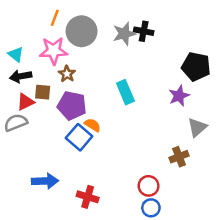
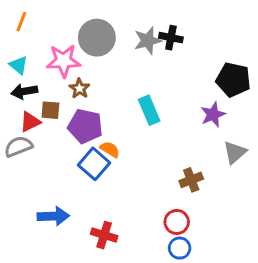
orange line: (55, 18) -> (21, 22), moved
brown cross: (179, 157) -> (191, 180), moved

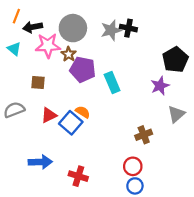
black pentagon: (233, 80) -> (175, 60), turned 30
brown star: (79, 88) -> (69, 54), moved
black arrow: (24, 91) -> (33, 27), moved
red triangle: (30, 122) -> (49, 115), moved
purple pentagon: (85, 126) -> (83, 69), moved

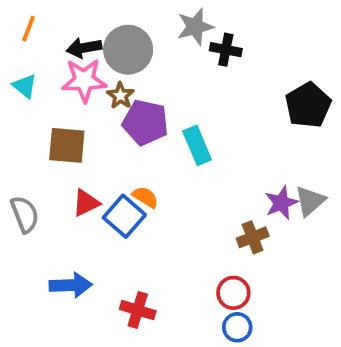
black arrow: (33, 27) -> (84, 48), moved
gray star: (111, 30) -> (195, 27), moved
brown square: (38, 83) -> (67, 145), size x1.5
purple star: (160, 86) -> (281, 203), moved
gray semicircle: (14, 110) -> (25, 214), moved, turned 90

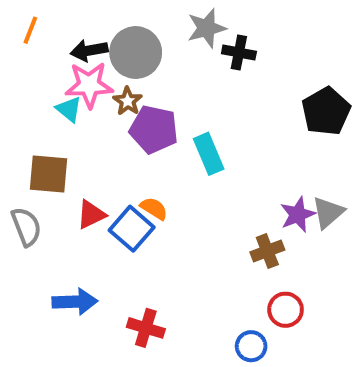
cyan triangle: (25, 86) -> (69, 109), moved
brown square: (67, 145) -> (49, 174), moved
red circle: (233, 293) -> (286, 310), moved

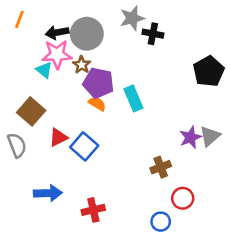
brown square: (49, 174) -> (31, 111), turned 36
orange semicircle: (154, 208) -> (97, 104), moved
brown cross: (267, 251) -> (161, 167), moved
red cross: (146, 328) -> (93, 210), turned -30

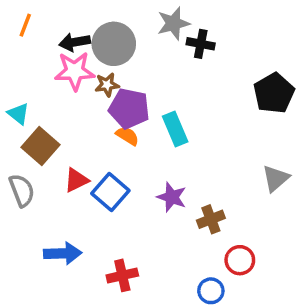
brown star: (82, 65) -> (107, 85), turned 30
cyan triangle: (44, 70) -> (18, 114), moved
purple star: (190, 137) -> (172, 197), moved, turned -30

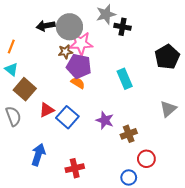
orange line: (25, 25) -> (11, 47), moved
pink star: (75, 71) -> (81, 43), moved
cyan rectangle: (175, 129) -> (125, 79), moved
blue arrow: (63, 253) -> (38, 155), turned -70

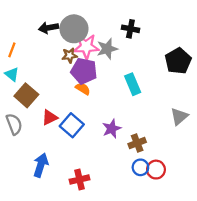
gray star: (106, 14) -> (107, 49), moved
purple star: (105, 120) -> (112, 129), turned 30
blue circle: (129, 177) -> (140, 167), moved

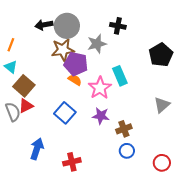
pink star: (86, 47) -> (100, 88), moved, turned -30
brown star: (70, 55) -> (63, 50), size x1.6
red triangle: (50, 117) -> (26, 106), moved
purple star: (112, 129) -> (101, 116), turned 30
red circle: (156, 170) -> (162, 163), moved

